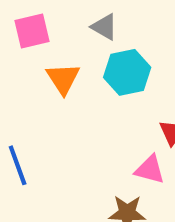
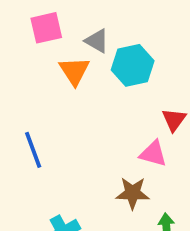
gray triangle: (104, 27) -> (97, 41), moved

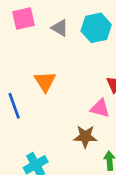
cyan hexagon: (133, 65) -> (96, 28), moved
orange triangle: (74, 71) -> (45, 82), moved

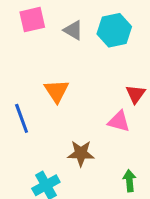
brown star: (85, 137) -> (81, 153), moved

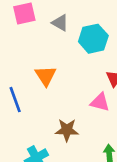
cyan hexagon: (114, 30) -> (93, 39), moved

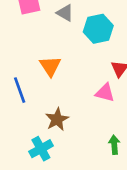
brown star: (67, 130) -> (57, 119), moved, turned -30

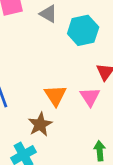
orange triangle: (50, 66) -> (55, 95), moved
pink triangle: (105, 93) -> (90, 97), turned 42

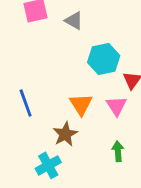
cyan hexagon: (83, 30) -> (104, 59), moved
green arrow: (100, 151) -> (118, 151), moved

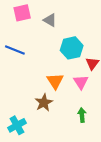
blue line: (26, 103) -> (15, 50), moved, turned -48
cyan cross: (48, 165) -> (17, 125), moved

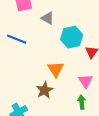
gray triangle: (50, 20) -> (48, 18), moved
pink triangle: (81, 82) -> (86, 81), moved

